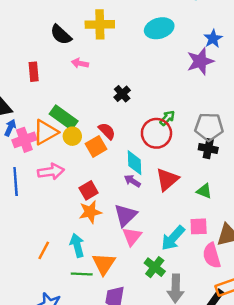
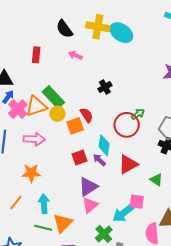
cyan ellipse: (159, 28) -> (121, 33), moved, turned 40
pink cross: (24, 140) -> (18, 109), turned -36
red square: (89, 190) -> (79, 158), moved
orange star: (90, 212) -> (31, 173), moved
pink square: (199, 226) -> (137, 202), moved

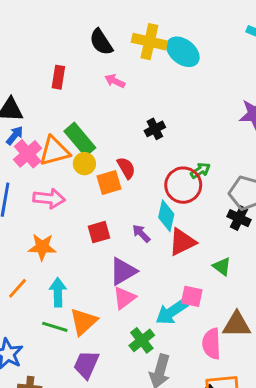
cyan diamond: (104, 145) -> (166, 216), moved
red square: (79, 158) -> (99, 232), moved

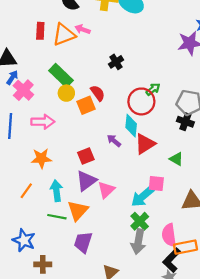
orange triangle: (54, 151) -> (64, 35), moved
red square: (99, 232) -> (86, 156), moved
purple triangle: (123, 271) -> (86, 181), moved
green cross: (142, 340) -> (140, 221), moved
pink semicircle: (211, 344) -> (169, 235), moved

